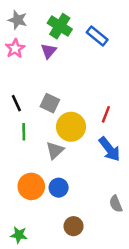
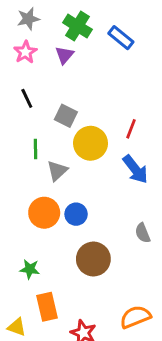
gray star: (18, 20) -> (28, 19), turned -30
black line: (16, 103) -> (27, 98), moved
gray triangle: (55, 150) -> (57, 171), moved
brown circle: (73, 226) -> (93, 259), size x1.5

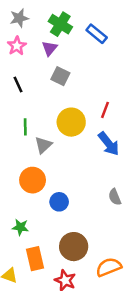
gray square: (66, 116) -> (60, 76), moved
blue circle: (76, 214) -> (59, 202), moved
brown circle: (93, 259) -> (74, 247), moved

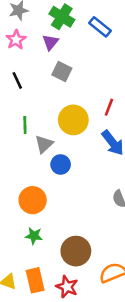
orange circle: (33, 180) -> (33, 200), moved
blue circle: (59, 202) -> (61, 164), moved
green star: (20, 227) -> (34, 236), moved
orange rectangle: (35, 259) -> (35, 280), moved

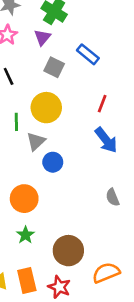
blue rectangle: (100, 27) -> (88, 54), moved
yellow circle: (73, 120) -> (46, 108), moved
green star: (34, 236) -> (25, 235), turned 30

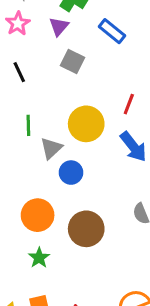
blue rectangle: (88, 54) -> (112, 31), moved
yellow circle: (46, 108) -> (86, 124), moved
brown circle: (68, 251) -> (86, 229), moved

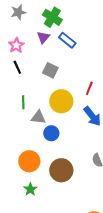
pink star: (18, 23) -> (16, 45), moved
blue rectangle: (112, 31) -> (67, 40), moved
gray square: (73, 61) -> (50, 70), moved
gray triangle: (51, 148) -> (38, 117), turned 49

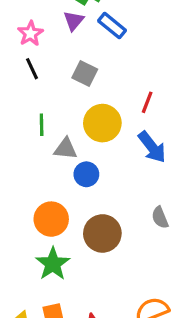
green star: (30, 189) -> (53, 264), size x1.5

